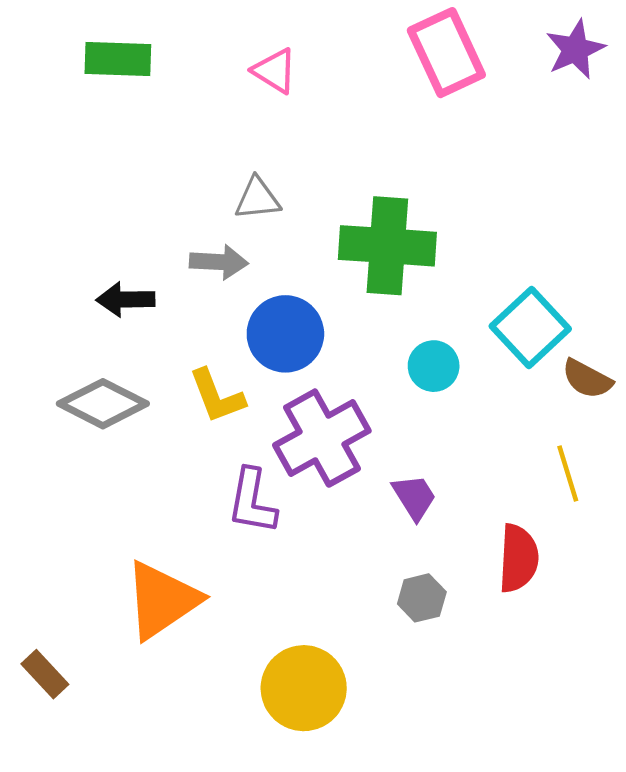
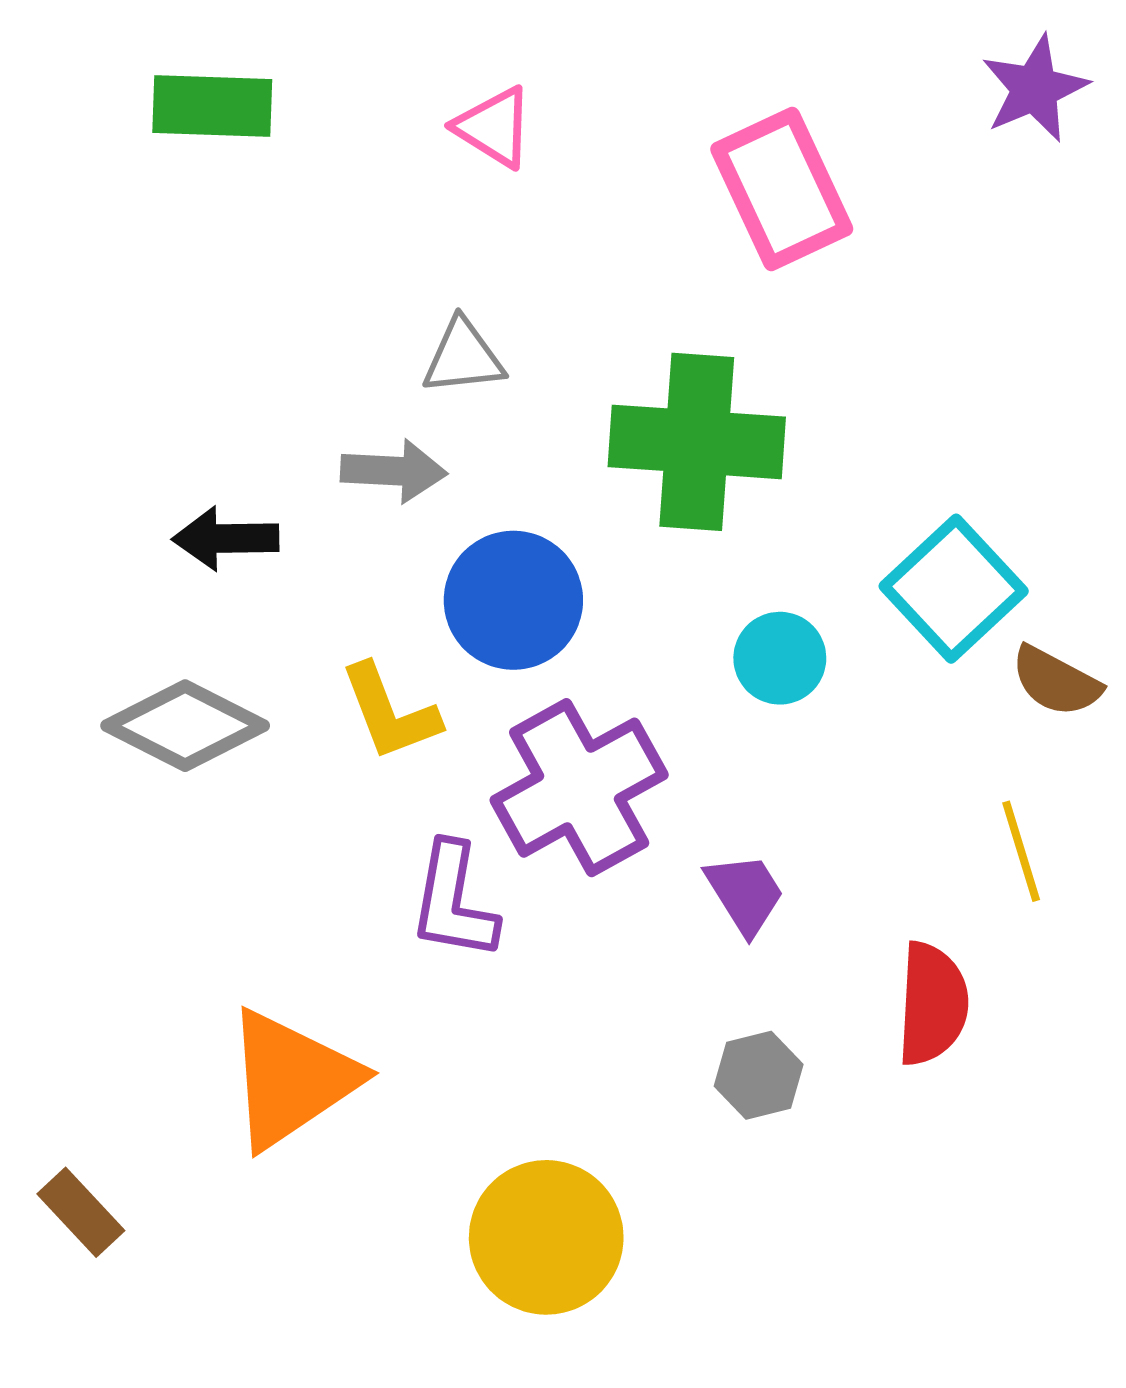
pink rectangle: (446, 53) -> (782, 189), moved

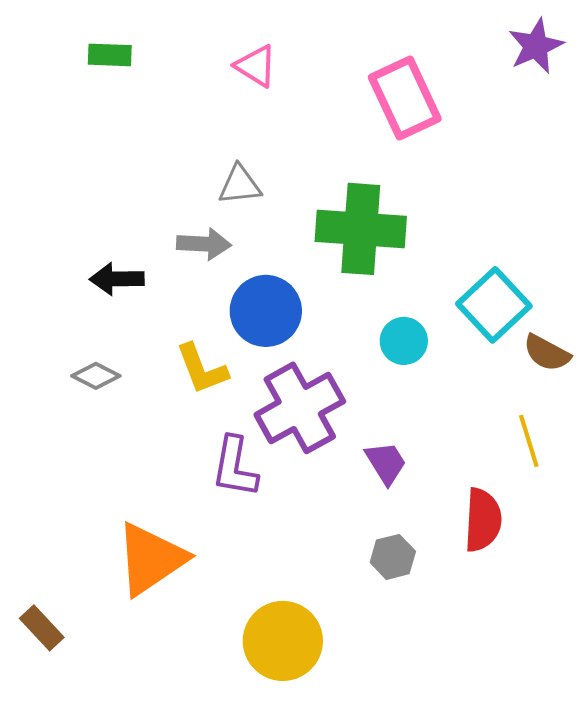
green rectangle: (212, 106) -> (110, 55), size x0.7
gray diamond: (185, 726) -> (96, 376), size x0.6

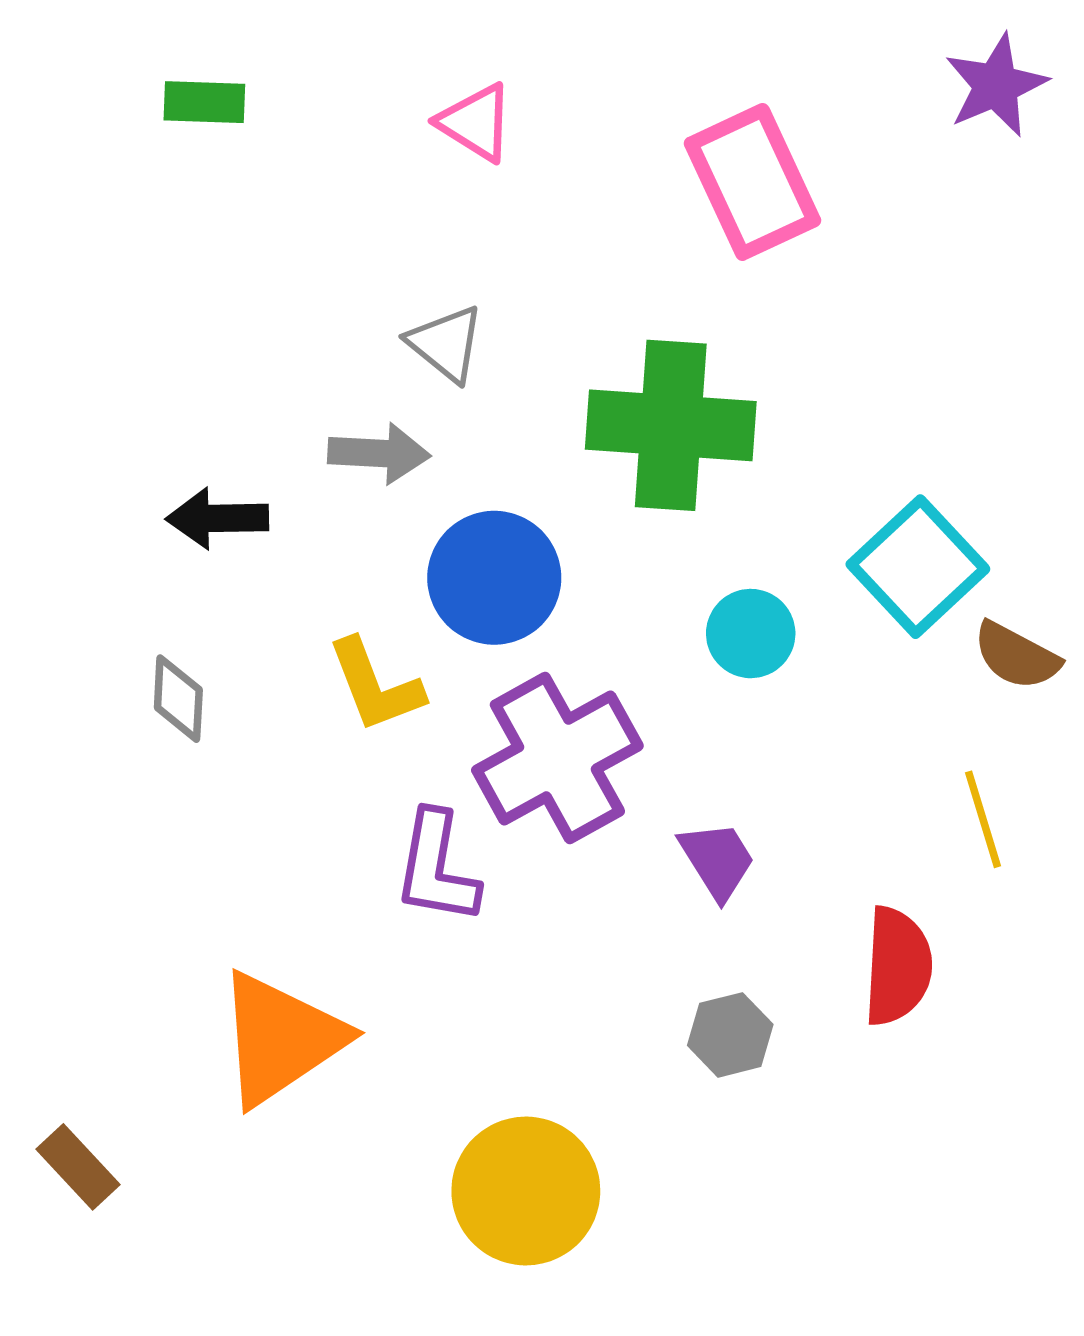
gray triangle: (240, 185) -> (446, 344), turned 45
gray diamond: (96, 376) -> (178, 699), turned 66

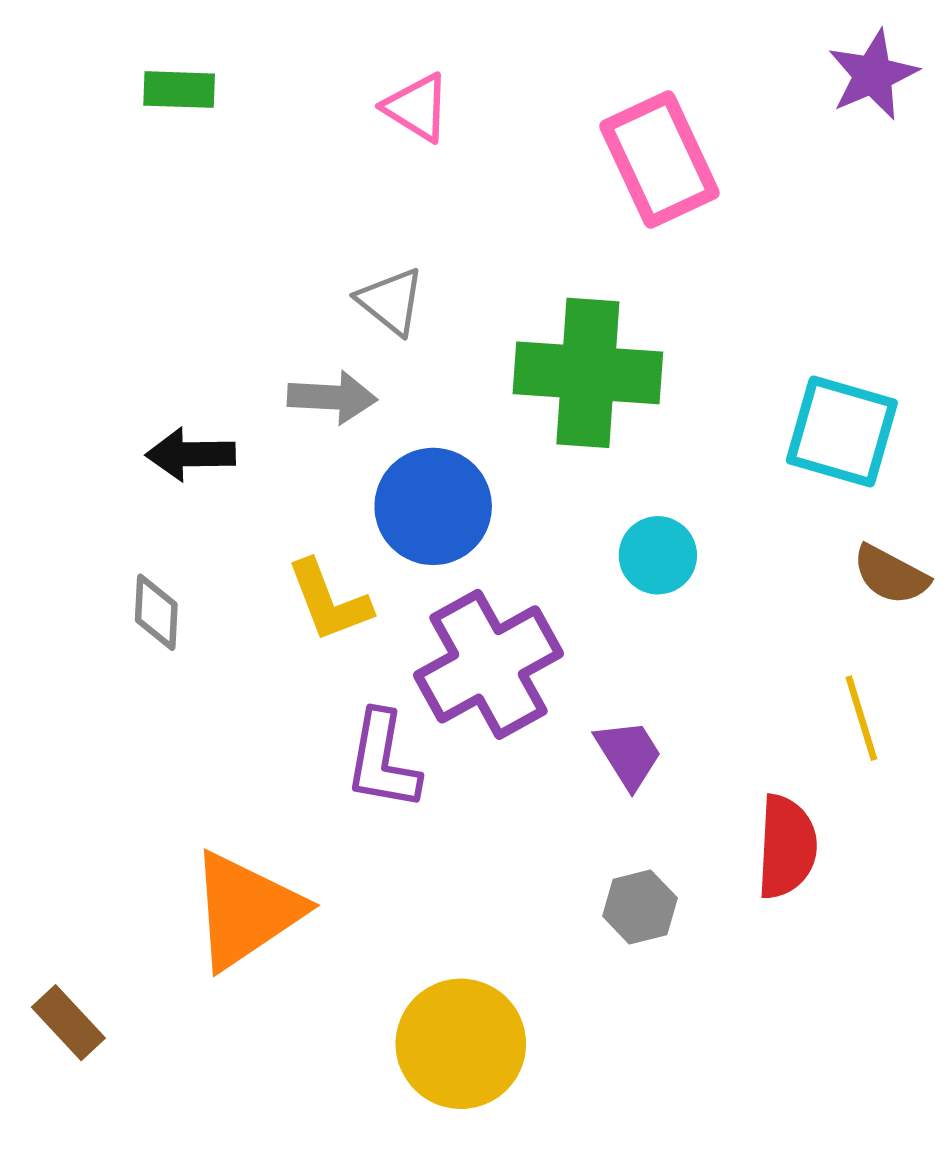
cyan square: (918, 567) -> (842, 432), moved, turned -31

